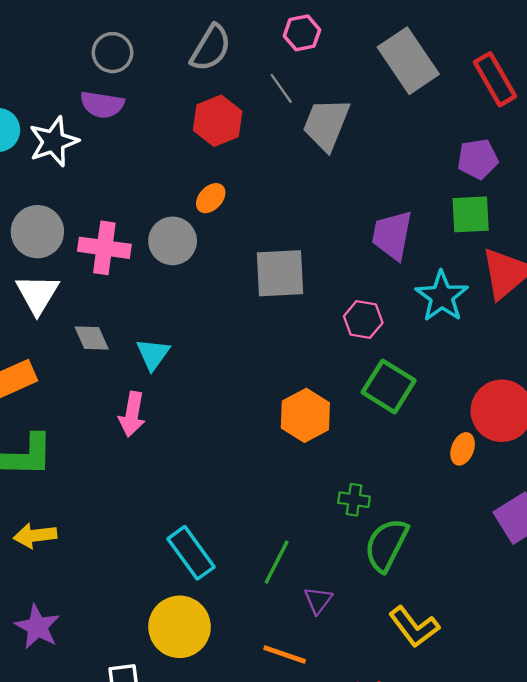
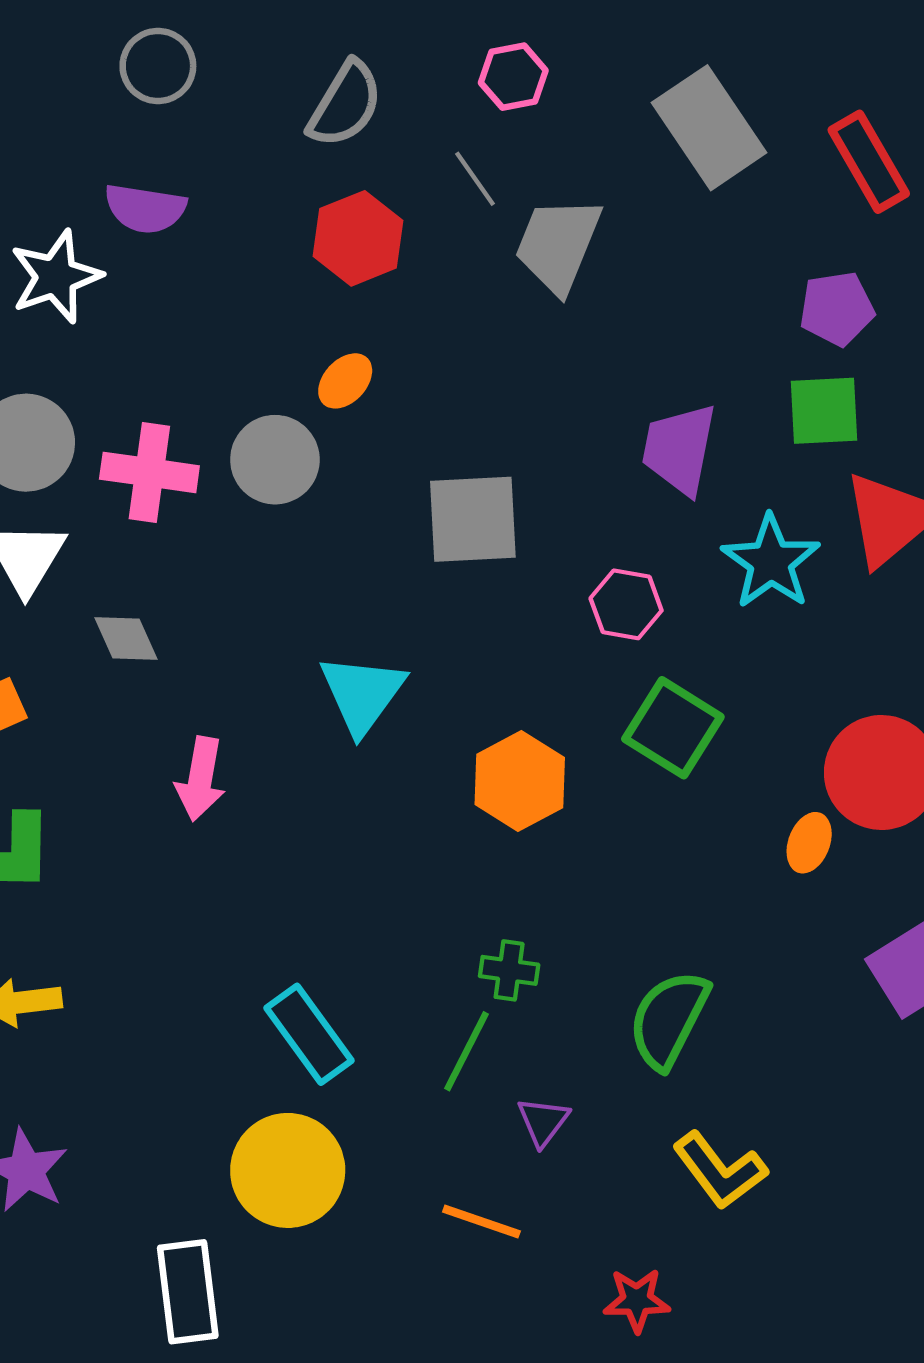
gray circle: (112, 53) -> (158, 66), moved
cyan triangle: (153, 354) -> (362, 694), moved, size x1.4
green cross: (354, 500) -> (509, 970), moved

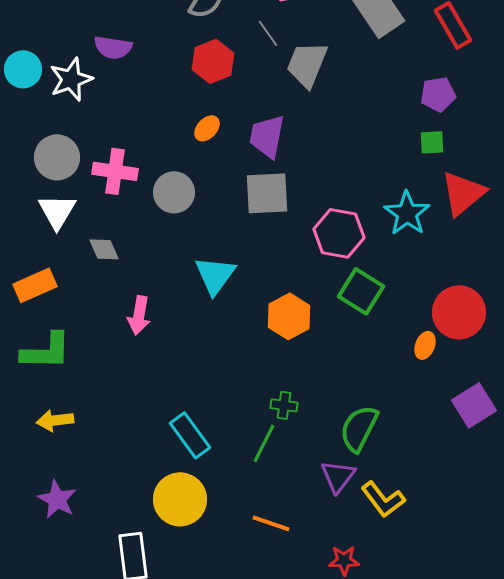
green square: (824, 411) -> (432, 142), size x0.7
purple trapezoid: (679, 449) -> (267, 136), moved
gray circle: (275, 460) -> (174, 192), moved
pink hexagon: (626, 604) -> (339, 233), size x1.5
purple triangle: (543, 1122) -> (338, 476), moved, size x1.4

